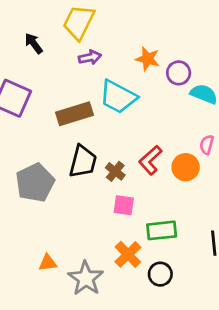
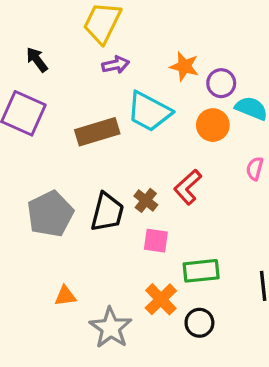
black arrow: (34, 43) -> (37, 60), moved
black trapezoid: (83, 162) -> (107, 212), moved
orange circle: (186, 167) -> (213, 125), moved
orange triangle: (48, 263) -> (65, 296), moved

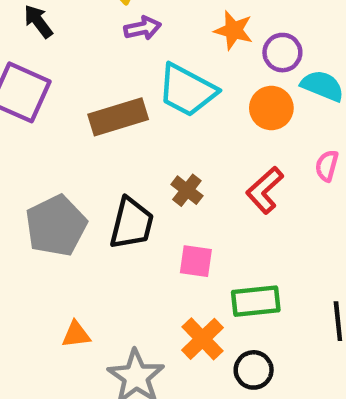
red L-shape: (188, 187) -> (265, 190), moved
brown cross: (146, 200) -> (187, 190), moved

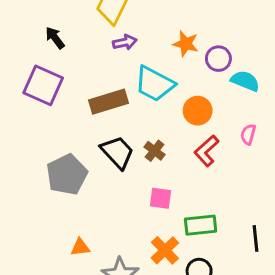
orange circle: (271, 108) -> (198, 111), moved
black trapezoid: (131, 223) -> (117, 152), moved, turned -57

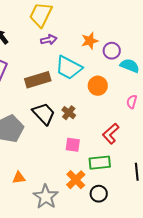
orange star: (186, 44) -> (90, 41), turned -30
red L-shape: (207, 151) -> (111, 134), moved

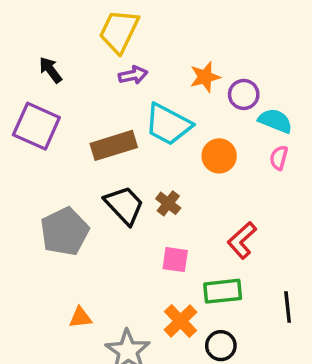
pink semicircle: (132, 102) -> (279, 158), moved

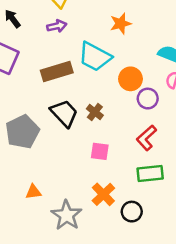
purple arrow: (133, 75) -> (57, 26), moved
purple circle: (244, 94) -> (148, 99), moved
green rectangle: (223, 291) -> (150, 173), moved

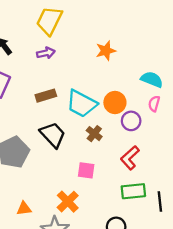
cyan trapezoid: (95, 57) -> (82, 104), moved
brown rectangle: (57, 71) -> (46, 96), size x0.7
brown cross: (95, 112) -> (94, 134), moved
orange cross: (103, 194) -> (68, 202), moved

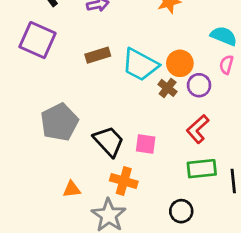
brown cross: (94, 134) -> (168, 88), moved
black trapezoid: (53, 135) -> (109, 141), moved
orange cross: (68, 202) -> (124, 181), turned -30

